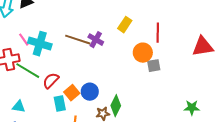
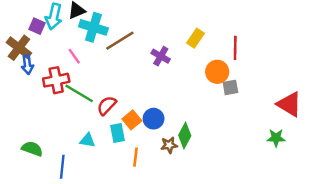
brown line: (78, 40) -> (120, 41), moved, turned -50
cyan cross: (40, 44) -> (93, 27), moved
red triangle: (203, 47) -> (289, 104), moved, turned 40
cyan triangle: (19, 107) -> (87, 140), moved

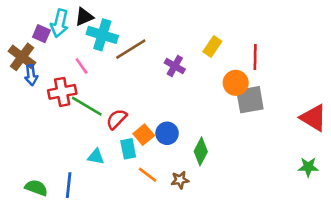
gray square: (230, 87) -> (250, 100), size x1.6
green star: (276, 138) -> (308, 167), moved
brown star: (169, 145) -> (180, 180), moved
green semicircle: (32, 149) -> (36, 188), moved
orange line: (135, 157) -> (148, 175), turned -60

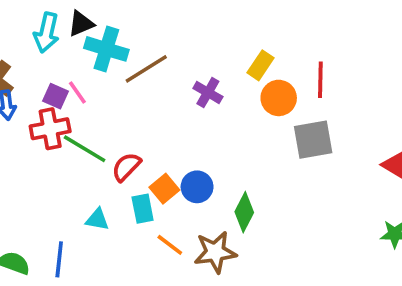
purple square: (41, 34) -> (56, 96), moved
orange circle: (236, 83) -> (279, 98), moved
brown star: (180, 180) -> (215, 252), size x1.6

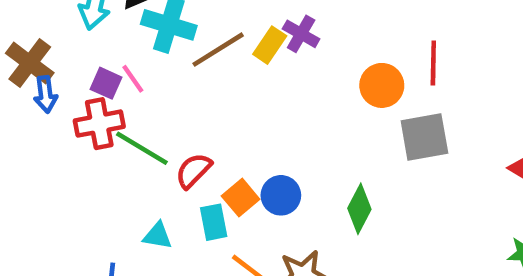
yellow rectangle: (261, 65) -> (270, 45), moved
purple cross: (208, 93) -> (301, 34), moved
green diamond: (244, 212) -> (359, 209), moved

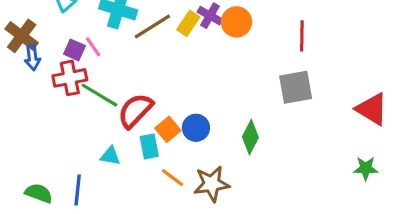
orange circle: (382, 85) -> (236, 22), moved
red semicircle: (193, 171) -> (135, 111), size x1.4

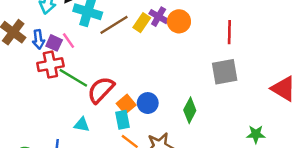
blue arrow: (32, 58) -> (38, 39), moved
cyan rectangle: (149, 146) -> (123, 120), moved
green star: (366, 168) -> (256, 134), moved

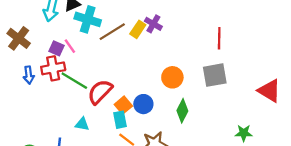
orange circle: (179, 21) -> (172, 77), moved
blue arrow: (38, 39) -> (29, 75), moved

